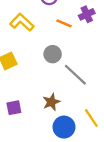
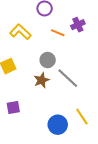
brown star: (51, 102) -> (42, 80), moved

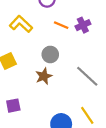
purple cross: (78, 25) -> (83, 25), moved
gray line: (68, 78) -> (87, 76), moved

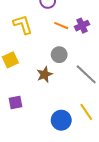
yellow L-shape: (21, 24) -> (23, 25), turned 30
gray circle: (50, 54) -> (59, 55), moved

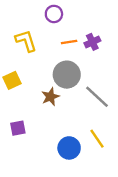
orange line: (61, 26) -> (69, 42), turned -32
gray circle: (59, 55) -> (67, 75), size x1.5

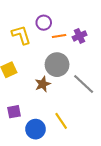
purple circle: (54, 14) -> (44, 23), moved
yellow line: (97, 139) -> (61, 121), moved
blue circle: (69, 148) -> (36, 129), moved

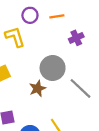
purple circle: (44, 23) -> (30, 15), moved
orange line: (59, 36) -> (57, 16), moved

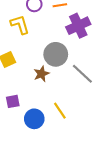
purple cross: (76, 38) -> (78, 26), size x1.6

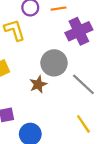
yellow line: (60, 111) -> (83, 124), moved

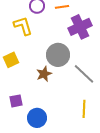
yellow line: (83, 124) -> (84, 109), turned 36

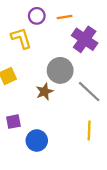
purple cross: (80, 27) -> (85, 39), turned -30

